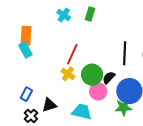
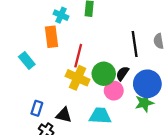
orange rectangle: (26, 36) -> (52, 37), moved
yellow cross: (68, 74) -> (78, 78), size x1.5
black triangle: (49, 105) -> (64, 115), turned 42

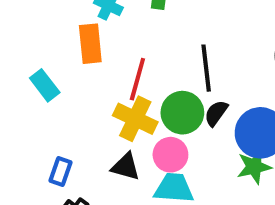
black line: (135, 44) -> (206, 68), moved
pink circle: (114, 91) -> (170, 155), moved
black triangle: (64, 115) -> (126, 167), moved

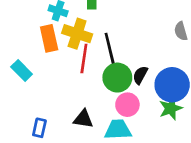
black line: (206, 68) -> (110, 49), moved
yellow cross: (135, 119) -> (77, 34), moved
pink circle: (170, 155) -> (127, 105), moved

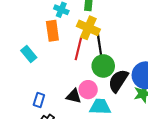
yellow cross: (77, 34) -> (88, 28), moved
black semicircle: (140, 75) -> (118, 81), moved, size x1.6
pink circle: (127, 105) -> (88, 90), moved

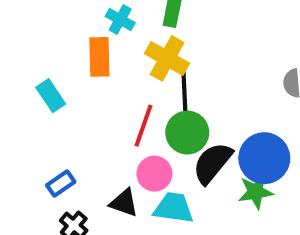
red line: (78, 49) -> (144, 126), moved
black triangle: (74, 96) -> (124, 203), moved
blue rectangle: (39, 100) -> (61, 183), turned 32

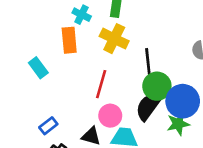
black line: (184, 89) -> (148, 64), moved
green circle: (187, 133) -> (157, 86), moved

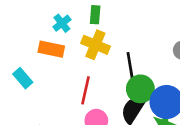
cyan cross: (82, 15) -> (62, 23), turned 30
orange rectangle: (69, 40) -> (51, 49), turned -70

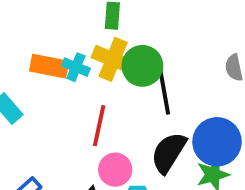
cyan cross: (62, 23) -> (76, 67), moved, turned -30
green circle: (140, 89) -> (142, 66), moved

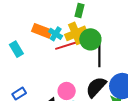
yellow cross: (113, 59) -> (76, 33), turned 35
red line: (99, 126) -> (66, 46), moved, turned 50

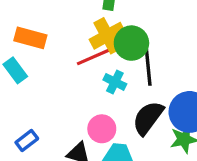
orange rectangle: (42, 31) -> (30, 38), moved
cyan cross: (56, 34) -> (115, 82), moved

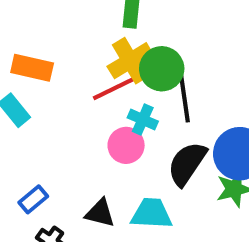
pink circle: (102, 129) -> (126, 145), moved

